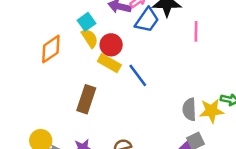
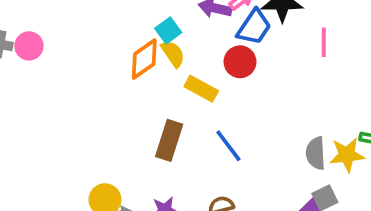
red circle: (111, 45) -> (240, 62), moved
orange diamond: (51, 49) -> (144, 59), moved
blue line: (138, 75) -> (228, 146), moved

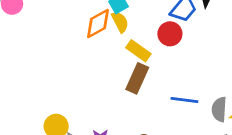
brown rectangle: (169, 140) -> (137, 78), moved
blue line: (228, 146) -> (184, 100), moved, turned -52

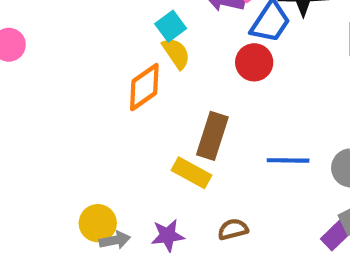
orange diamond: (98, 24) -> (144, 87), moved
yellow rectangle: (138, 51) -> (192, 173), moved

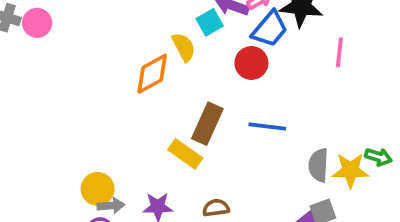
cyan square: (171, 26) -> (210, 22), moved
blue line: (288, 160) -> (267, 127), moved

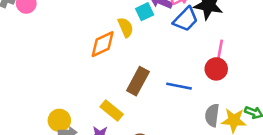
pink line: (339, 52) -> (220, 50), moved
red circle: (251, 63) -> (216, 69), moved
yellow rectangle: (185, 154) -> (112, 111), moved

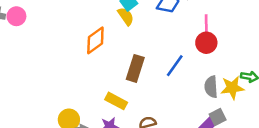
yellow semicircle: (126, 27) -> (126, 16), moved
blue line: (179, 86) -> (175, 66), turned -55

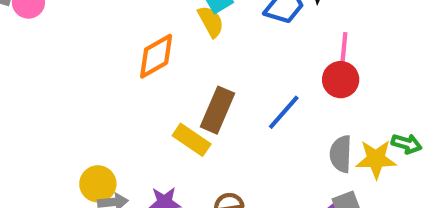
yellow rectangle: (116, 101) -> (192, 140), moved

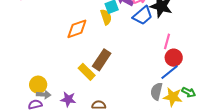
red circle: (341, 80) -> (174, 58), moved
blue line: (284, 112) -> (169, 72), moved

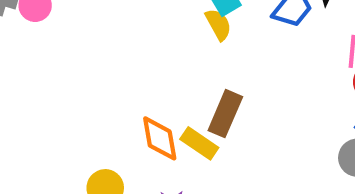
orange diamond: (77, 29) -> (160, 138), moved, turned -70

